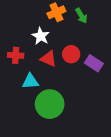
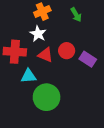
orange cross: (56, 12) -> (42, 12), moved
red cross: (16, 55) -> (15, 52), size x1.5

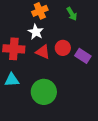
cyan triangle: (29, 76) -> (12, 80), moved

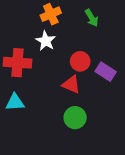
red triangle: (43, 52) -> (71, 84), moved
green circle: (44, 92) -> (75, 118), moved, size x0.7

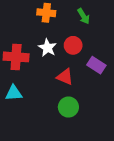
orange cross: (51, 14) -> (46, 13), turned 30
white star: (46, 41) -> (47, 48), moved
red circle: (80, 61) -> (73, 45), moved

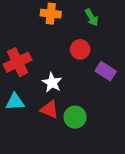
white star: (47, 48) -> (52, 83), moved
red cross: (16, 57) -> (18, 62), turned -30
red triangle: (65, 77) -> (49, 109), moved

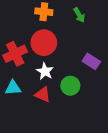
red circle: (80, 49) -> (44, 43), moved, size x1.5
green circle: (75, 117) -> (70, 86), moved

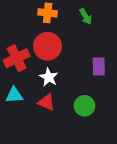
purple rectangle: (91, 61) -> (99, 66), turned 56
green circle: (70, 86) -> (84, 106), moved

